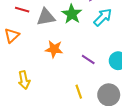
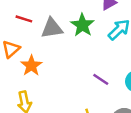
orange star: (54, 49) -> (31, 66), moved, turned 30

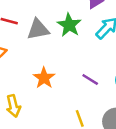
orange star: (31, 66) -> (44, 78), moved

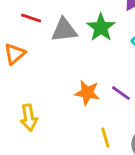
orange star: (44, 78) -> (87, 93), moved, turned -30

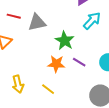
green star: (101, 28) -> (65, 41), moved
yellow line: (105, 138) -> (48, 89), moved, turned -32

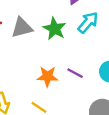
green star: (65, 41) -> (55, 29), moved

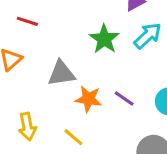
gray triangle: (22, 28) -> (61, 73), moved

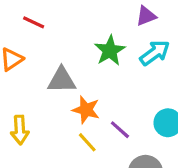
purple line: (124, 98) -> (120, 130), moved
yellow line: (73, 137) -> (87, 142), moved

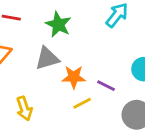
green star: (110, 51) -> (58, 24), moved
yellow line: (87, 142) -> (82, 103), turned -60

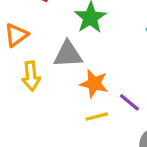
yellow arrow: (24, 109) -> (31, 76), moved

